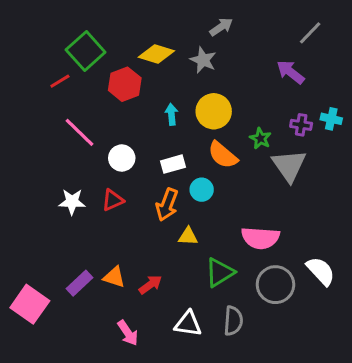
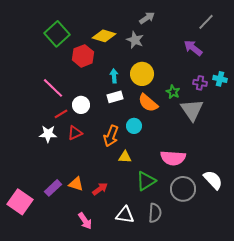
red line: (60, 81) -> (61, 114), moved
white rectangle: (173, 164) -> (115, 97), moved

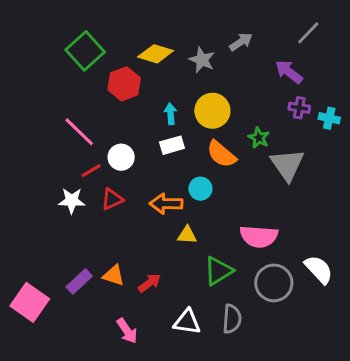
gray arrow: (147, 18) -> (241, 42), moved
purple cross: (200, 83) -> (299, 108), moved
orange arrow: (111, 136) -> (166, 204), turned 70

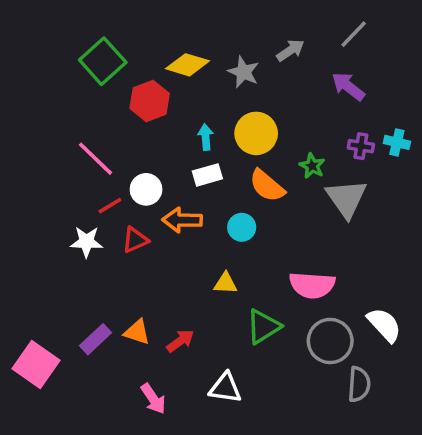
gray line: (308, 33) -> (354, 34), moved
purple cross: (299, 108) -> (361, 146), moved
orange arrow: (166, 204) -> (182, 220), moved
gray semicircle: (232, 319) -> (359, 384), moved

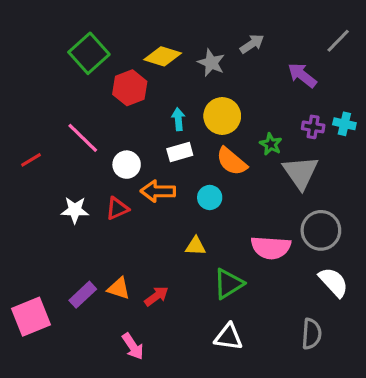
gray line: (354, 34) -> (338, 41), moved
red line: (110, 206) -> (31, 160), moved
gray circle: (330, 341) -> (321, 230), moved
pink square: (36, 364) -> (31, 317), turned 33
white triangle: (225, 388) -> (228, 337), moved

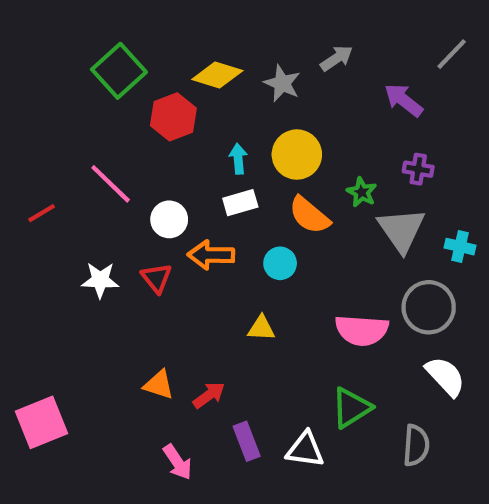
cyan cross: (344, 124) -> (460, 247), moved
red triangle: (117, 208) -> (157, 278), turned -45
green triangle: (228, 284) -> (351, 408), moved
purple rectangle: (83, 295) -> (247, 441), moved, turned -68

